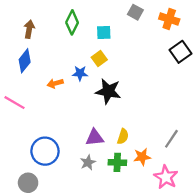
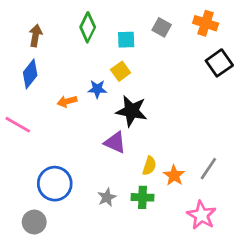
gray square: (135, 12) -> (162, 27), moved
purple triangle: (95, 138) -> (115, 142), moved, turned 30
orange star: (142, 157) -> (174, 175), moved, turned -30

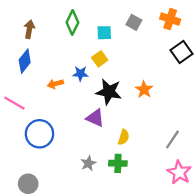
orange star: (174, 175) -> (144, 89), moved
blue circle: (55, 184) -> (39, 134), moved
pink star: (201, 215) -> (179, 172), moved

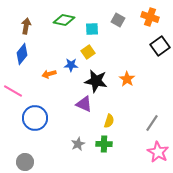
green diamond: (72, 22) -> (64, 20), turned 75

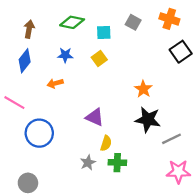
blue star: (71, 65) -> (65, 55), moved
black star: (96, 81) -> (148, 120), moved
yellow semicircle: (109, 121) -> (106, 143), moved
gray line: (152, 123) -> (172, 139), turned 30
pink star: (158, 152) -> (178, 172), turned -30

